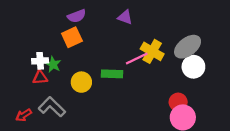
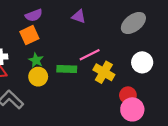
gray ellipse: (188, 47) -> (133, 23), moved
yellow cross: (152, 51) -> (104, 72), moved
green star: (53, 64) -> (36, 60), moved

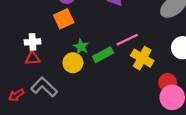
green star: (36, 60) -> (81, 47), moved
green rectangle: (67, 69) -> (103, 55), turned -30

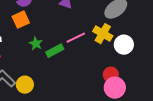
yellow cross: (142, 58) -> (103, 34), moved
yellow circle: (73, 63) -> (25, 85), moved

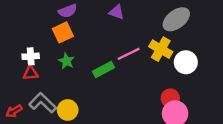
green star: (36, 44) -> (66, 61), moved

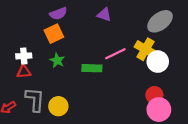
white circle: (186, 62) -> (158, 62), moved
green rectangle: (103, 69) -> (92, 68), turned 30
gray L-shape: (43, 103) -> (35, 100), turned 50

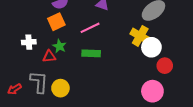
pink line: (115, 54) -> (90, 28), moved
red triangle: (24, 72) -> (49, 56), moved
red circle: (154, 95) -> (165, 66), moved

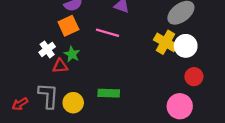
pink line: (90, 28) -> (108, 33), turned 42
white cross: (29, 42) -> (47, 49), moved, turned -32
white circle: (151, 47) -> (186, 46), moved
green rectangle: (91, 53) -> (109, 93), moved

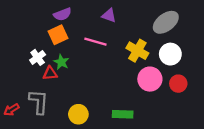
yellow cross: (166, 42) -> (137, 51), moved
green rectangle: (109, 93) -> (123, 114), moved
yellow circle: (73, 103) -> (78, 114), moved
pink circle: (180, 106) -> (150, 79), moved

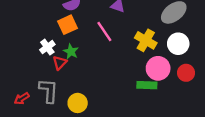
pink line: (95, 42) -> (104, 31), turned 40
red triangle: (50, 73) -> (60, 63), turned -40
yellow circle: (78, 114) -> (78, 103), moved
green rectangle: (123, 114) -> (147, 85), moved

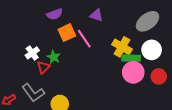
orange square: (68, 25) -> (67, 33), moved
green rectangle: (147, 85) -> (131, 58), moved
gray L-shape: (48, 91) -> (33, 93), turned 140

